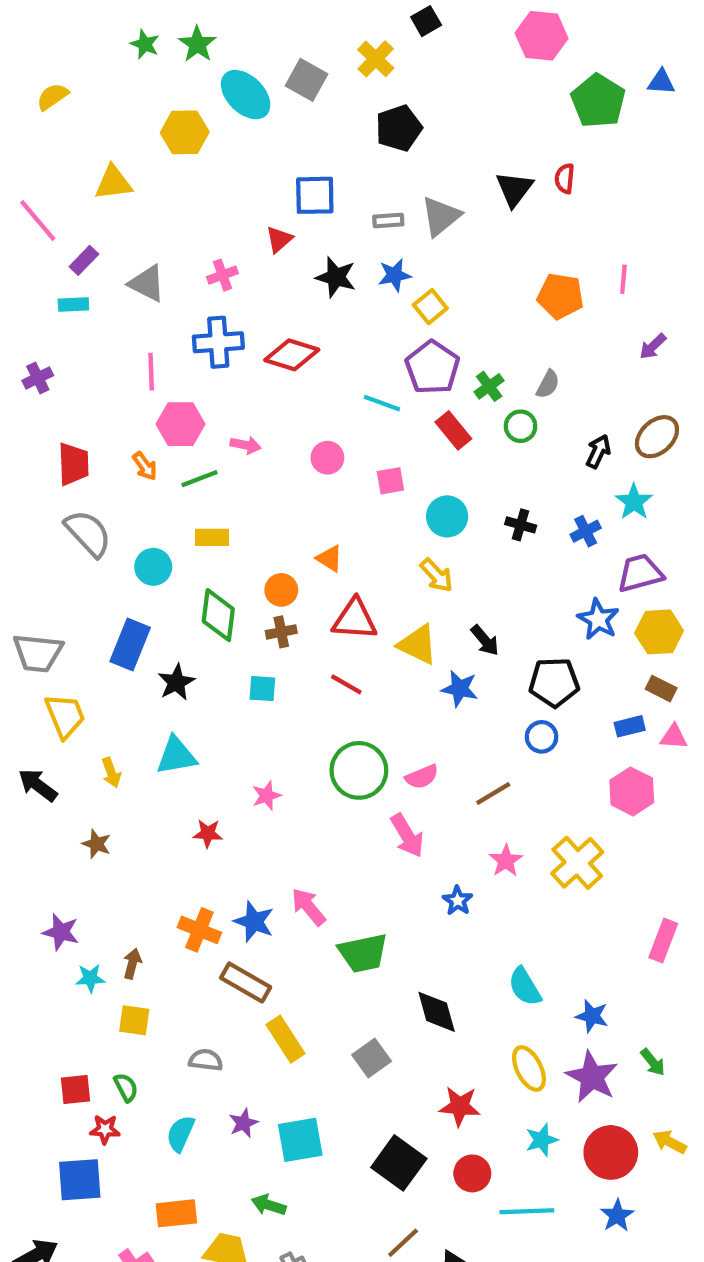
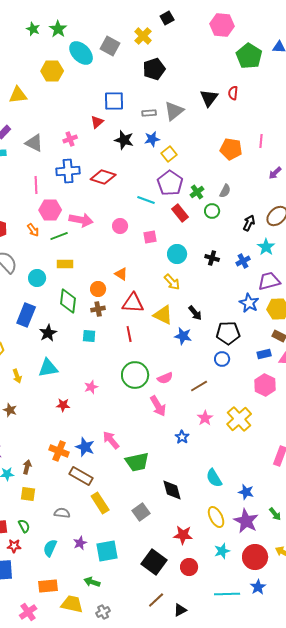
pink arrow: (246, 445) -> (81, 220), size x1.6
red line: (346, 684) -> (129, 334), turned 49
cyan line: (527, 1211) -> (227, 594), moved

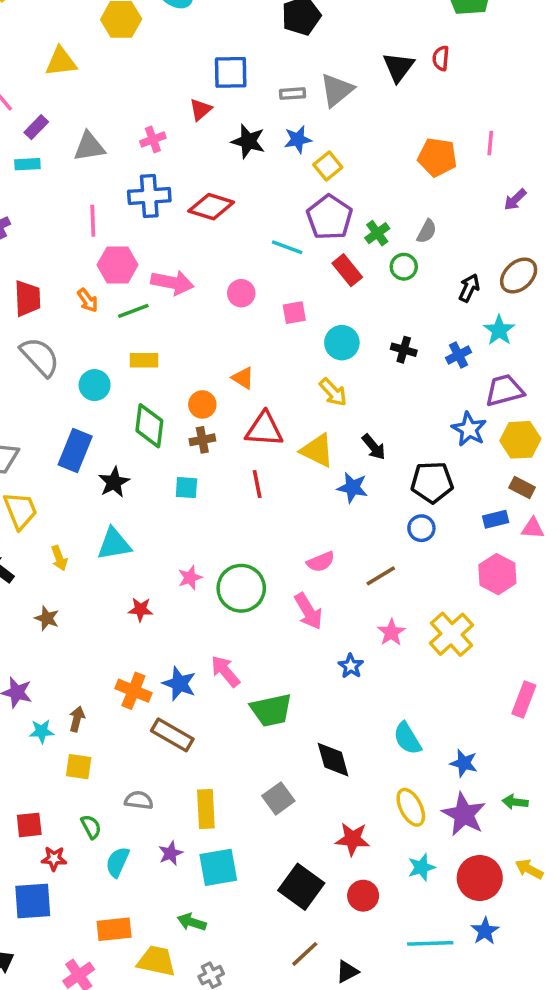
gray triangle: (34, 143) -> (89, 147), turned -36
green circle: (135, 375) -> (241, 588), moved
yellow rectangle: (100, 503) -> (206, 809), moved, turned 30
green arrow: (275, 514) -> (515, 802), turned 136
green semicircle: (24, 526) -> (91, 827), moved

